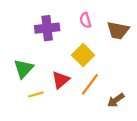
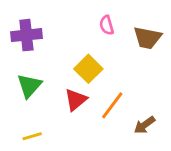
purple cross: (47, 28) -> (26, 35), moved
yellow square: (83, 55) -> (88, 69), moved
yellow line: (36, 94) -> (32, 136), moved

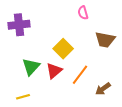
pink semicircle: (107, 25) -> (83, 13), moved
brown trapezoid: (147, 38) -> (105, 40), moved
green triangle: (29, 86) -> (31, 67), moved

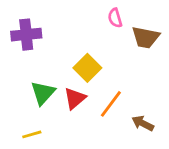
brown trapezoid: (105, 40) -> (146, 37), moved
brown arrow: (103, 89) -> (143, 123), turned 63

